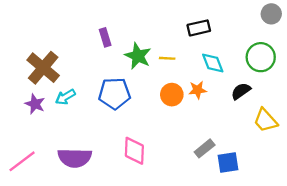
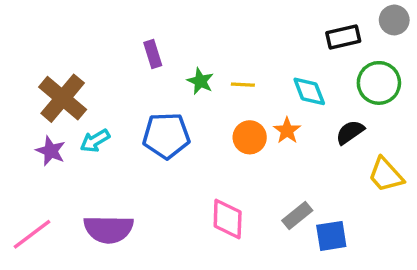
black rectangle: (199, 28) -> (343, 37), moved
green star: (138, 56) -> (200, 81), size x0.7
orange star: (198, 90) -> (287, 131), turned -30
pink diamond: (134, 151) -> (228, 219), moved

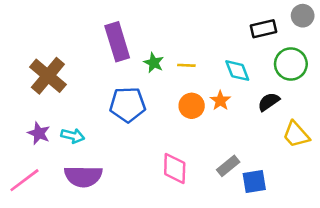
purple rectangle: (153, 54) -> (117, 42), size x1.8
cyan arrow: (95, 141) -> (73, 136), moved, turned -135
purple star: (51, 151) -> (39, 133), moved

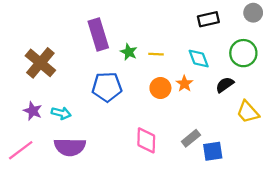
black rectangle: (263, 29) -> (208, 19), moved

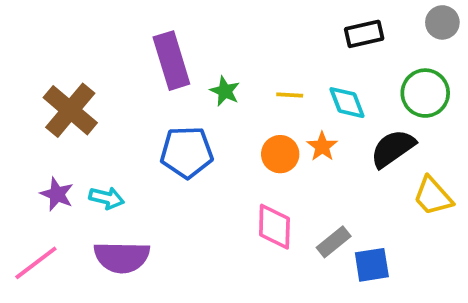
yellow line: (156, 54) -> (290, 95), moved
black semicircle: (225, 85) -> (393, 148), size x1.4
pink diamond: (146, 140) -> (274, 227), moved

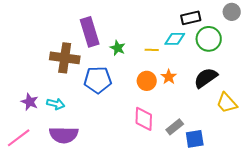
green circle: (425, 93) -> (209, 39), moved
cyan diamond: (347, 103) -> (175, 39), moved, turned -70
brown cross: (70, 110) -> (65, 58), moved, turned -32

